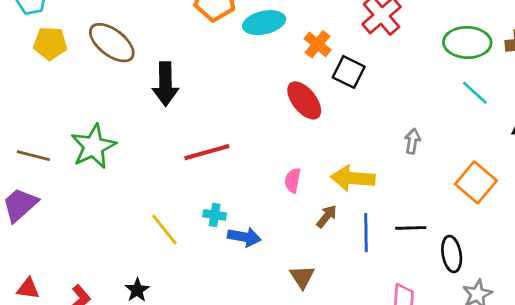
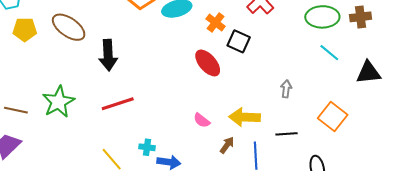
red line: (207, 152) -> (118, 104), moved
pink semicircle: (293, 180) -> (202, 120), turned -60
black line: (411, 228) -> (286, 134), moved

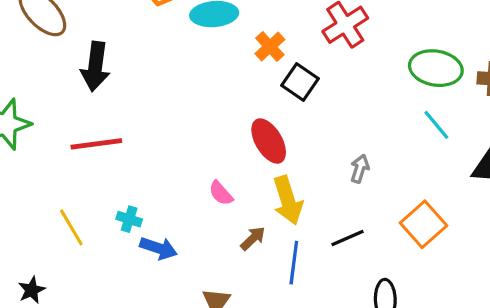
red ellipse: (208, 63) -> (269, 141), moved
yellow arrow: (245, 117) -> (288, 200), turned -120
black line: (286, 134) -> (348, 238), turned -30

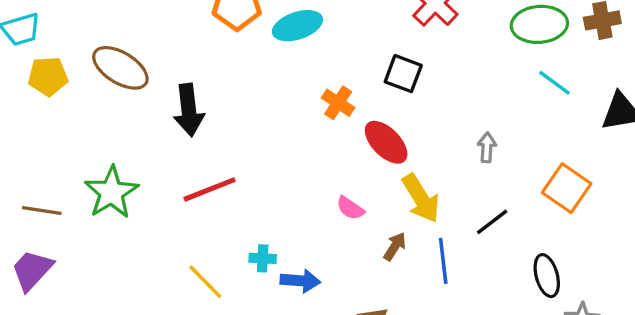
orange cross: (270, 47) -> (338, 103), moved

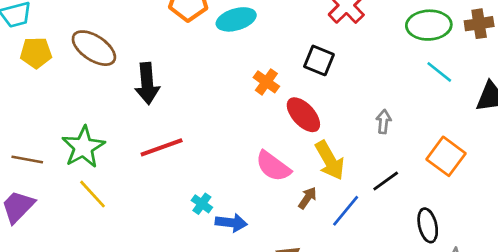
pink semicircle: (350, 208) -> (273, 166), size x1.6
cyan cross: (263, 258) -> (202, 204), turned 30
blue line: (443, 261) -> (346, 211), turned 44
yellow line: (205, 282) -> (92, 194), moved

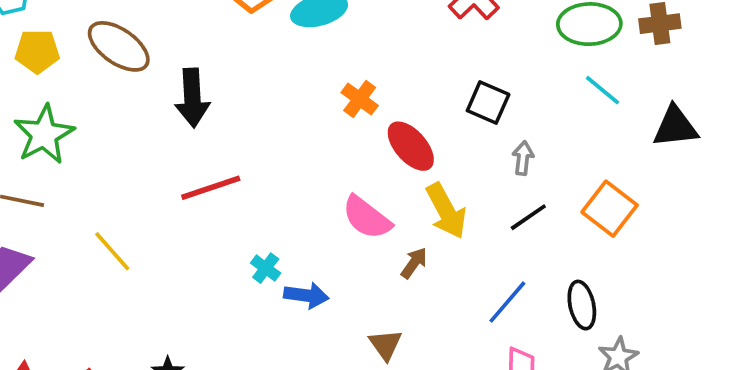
black square: (319, 60) -> (488, 103), moved
green star: (83, 147) -> (44, 134), moved
black line: (386, 181) -> (528, 217), moved
blue line: (346, 211) -> (507, 302), moved

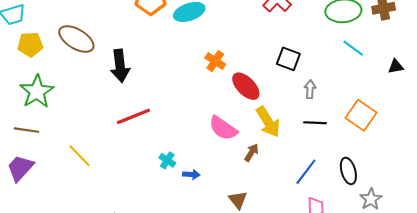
black triangle: (675, 127) -> (396, 66), size x0.6
black line: (528, 217) -> (315, 123), turned 40
blue arrow: (306, 295) -> (191, 175), size x0.7

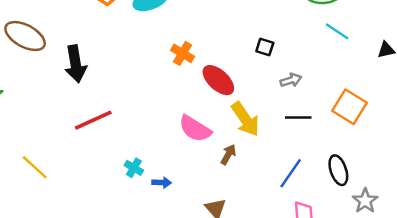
black square: (288, 59) -> (265, 47), size x0.7
gray arrow: (310, 89) -> (291, 80), turned 72

